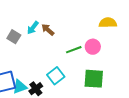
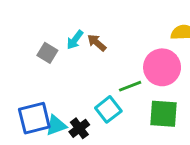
pink circle: (93, 47) -> (162, 67), size x1.6
green line: (74, 50) -> (130, 86), moved

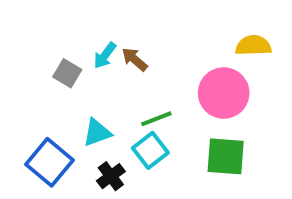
green line: (130, 86) -> (156, 119), moved
blue square: (34, 118) -> (49, 162), turned -36
cyan triangle: (56, 125) -> (97, 133), moved

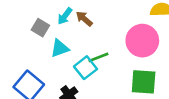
cyan triangle: (97, 133) -> (60, 48), moved
cyan square: (150, 150) -> (86, 68), moved

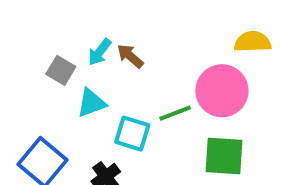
green line: (98, 57) -> (175, 113), moved
cyan square: (86, 68) -> (132, 134), turned -35

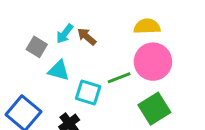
yellow semicircle: (253, 42) -> (147, 26), moved
cyan triangle: (91, 103) -> (59, 70), turned 35
green square: (224, 156) -> (154, 109), turned -36

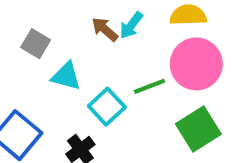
cyan arrow: (65, 34) -> (131, 25), moved
cyan square: (88, 92) -> (107, 107), turned 30

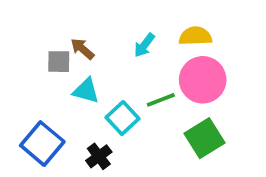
brown arrow: (105, 29) -> (82, 49), moved
gray square: (36, 44) -> (59, 62), turned -30

